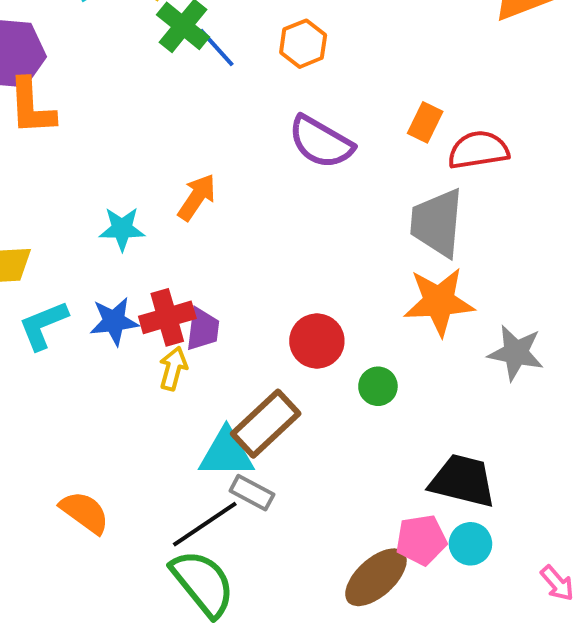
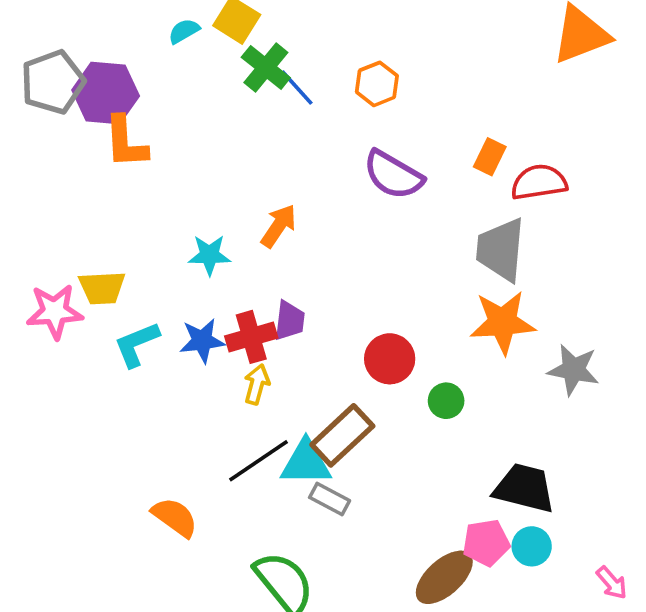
purple trapezoid: (203, 329) -> (289, 321), moved
black line: (205, 524) -> (259, 461), moved

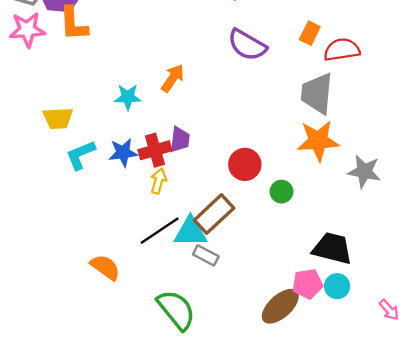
pink star: (55, 311) -> (27, 30), moved

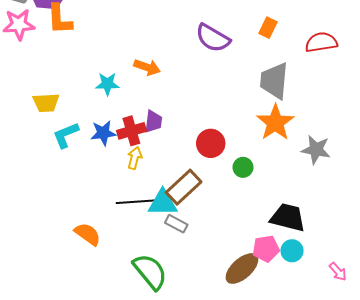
red semicircle: (342, 50) -> (321, 42), moved
orange arrow: (173, 78) -> (147, 67), turned 75
orange star: (318, 141) -> (275, 123), turned -30
black line: (160, 231) -> (136, 202), turned 30

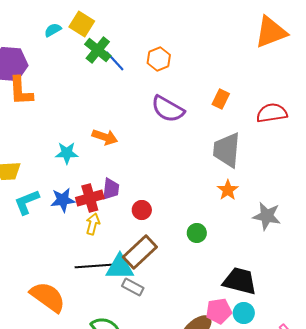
orange star: (275, 123) -> (228, 190), size x0.6
red circle: (211, 143) -> (142, 210), moved, size x0.7
orange semicircle: (88, 234) -> (48, 297), size x1.4

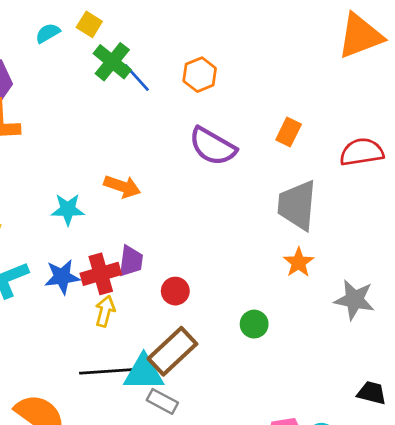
yellow square: (82, 24) -> (89, 24), size x0.7
black trapezoid: (240, 281) -> (372, 393), moved, size x0.6

